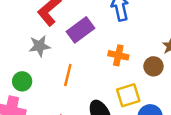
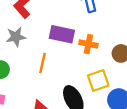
purple rectangle: (80, 30) -> (62, 34), moved, turned 50

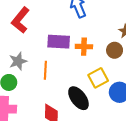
gray star: (16, 37) -> (18, 61), moved

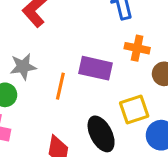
purple rectangle: (59, 42) -> (95, 68), moved
orange cross: (84, 47) -> (137, 48), moved

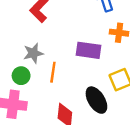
orange line: (60, 86) -> (53, 72), moved

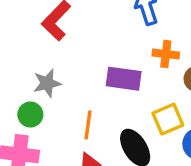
orange line: (53, 72) -> (88, 125), moved

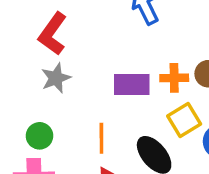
orange cross: (166, 54) -> (174, 78), moved
gray star: (47, 83) -> (56, 78), moved

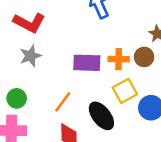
red L-shape: (53, 34) -> (29, 23), turned -100
orange line: (101, 138) -> (63, 102), turned 35

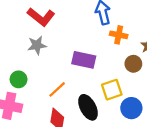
orange cross: (119, 59) -> (119, 35), moved

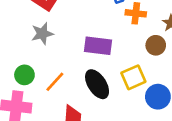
orange line: (57, 89) -> (55, 82), moved
black ellipse: (88, 107) -> (97, 84), moved

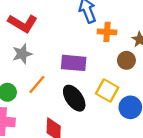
yellow square: (133, 77) -> (107, 90), turned -35
orange line: (55, 82) -> (37, 85), moved

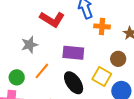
red L-shape: (23, 23) -> (52, 19), moved
brown circle: (126, 60) -> (118, 59), moved

